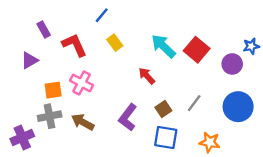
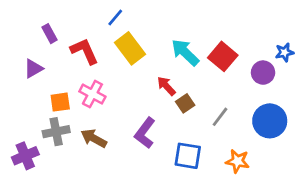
yellow rectangle: (115, 43) -> (130, 48), size x1.6
brown square: (163, 109) -> (185, 103), moved

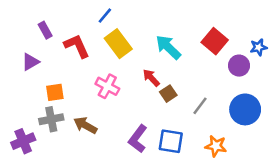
red square: (223, 56) -> (215, 41), moved
pink cross: (92, 94) -> (107, 86), moved
purple L-shape: (145, 133) -> (138, 139), moved

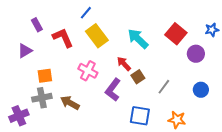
blue star: (259, 47) -> (212, 30), moved
blue circle: (245, 109) -> (201, 90), size x0.6
purple L-shape: (138, 139) -> (113, 90), moved

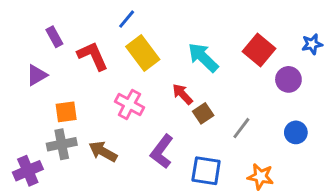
purple L-shape: (113, 90) -> (162, 152), moved

